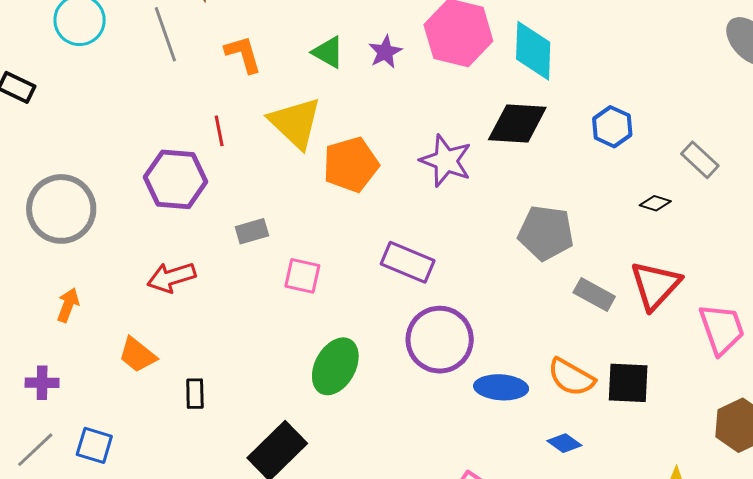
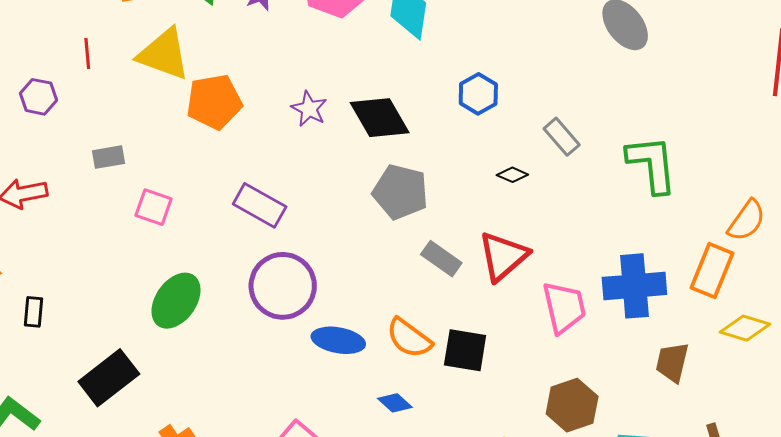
yellow triangle: (295, 123) -> (164, 54), turned -30
black diamond: (517, 124) -> (380, 118), moved, turned 50
purple star: (446, 161) -> (309, 109), size x0.7
purple hexagon: (176, 179) -> (38, 97), size x0.6

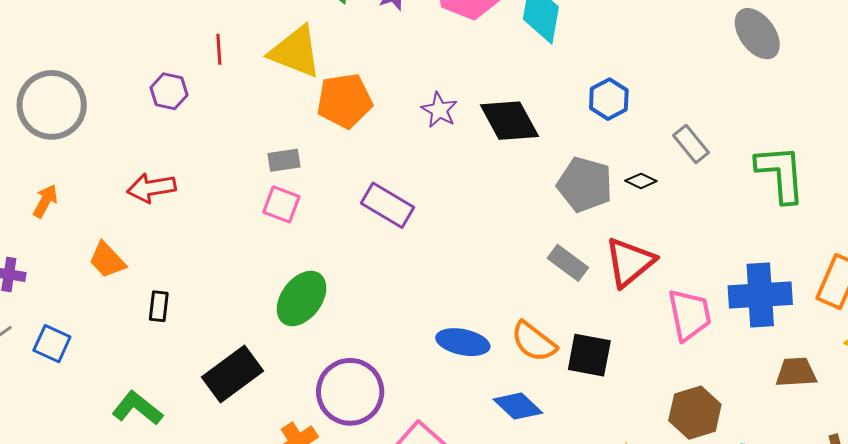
gray rectangle: (108, 157) -> (284, 160), moved
gray pentagon: (400, 192) -> (585, 185), moved
purple circle: (283, 286) -> (350, 392), moved
brown trapezoid: (672, 362) -> (796, 372), turned 72
blue diamond: (395, 403) -> (518, 406), size x1.4

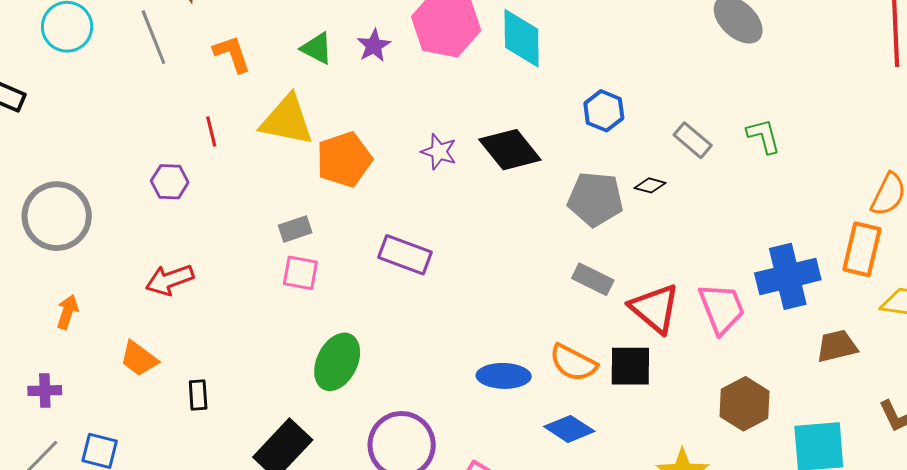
green L-shape: (781, 174) -> (764, 136), moved, size x0.6
red triangle: (630, 262) -> (655, 308), moved, turned -30

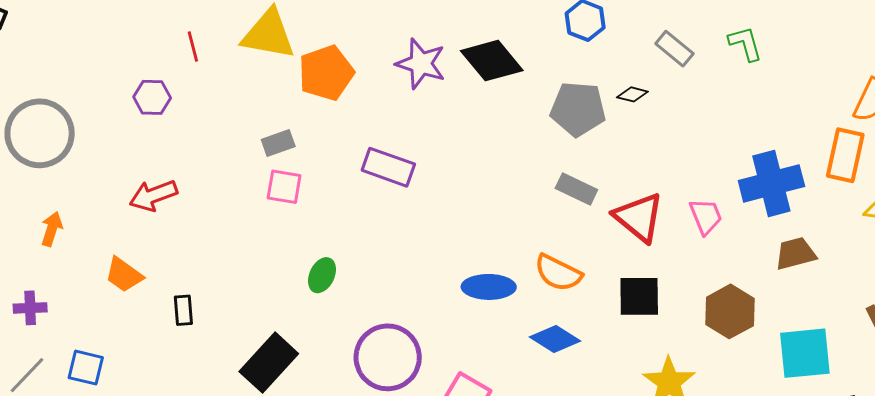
purple star: (439, 152) -> (421, 64), size x1.4
pink trapezoid: (722, 308) -> (706, 216), size x0.7
brown trapezoid: (837, 346) -> (796, 253), moved
green ellipse: (337, 362) -> (322, 275), size x0.6
black square: (630, 366) -> (639, 296), moved

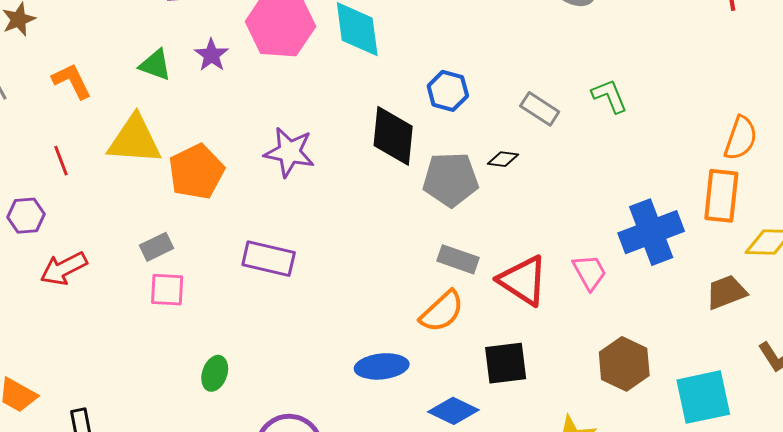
black diamond: (492, 61) -> (393, 136), moved, turned 52
red arrow: (153, 195) -> (64, 268), moved
brown trapezoid: (796, 253) -> (726, 292), moved
orange semicircle: (558, 273) -> (442, 311), moved, turned -63
black square: (639, 296) -> (506, 363), moved

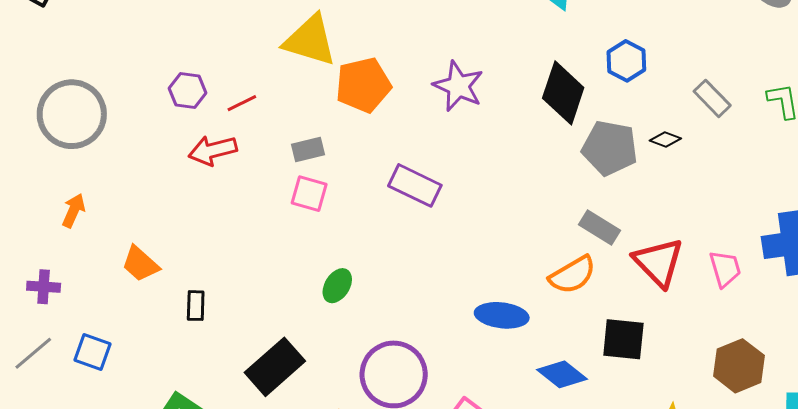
red line: (61, 161) -> (242, 103), moved, turned 72

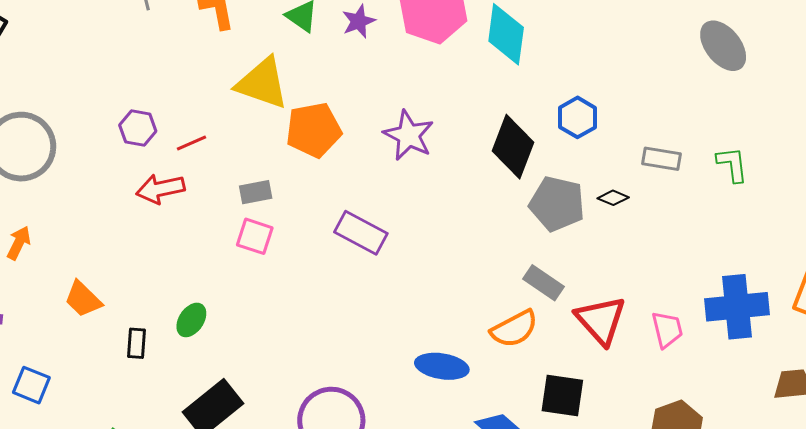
gray rectangle: (712, 98) -> (662, 159), turned -39
green ellipse: (337, 286) -> (191, 320), moved

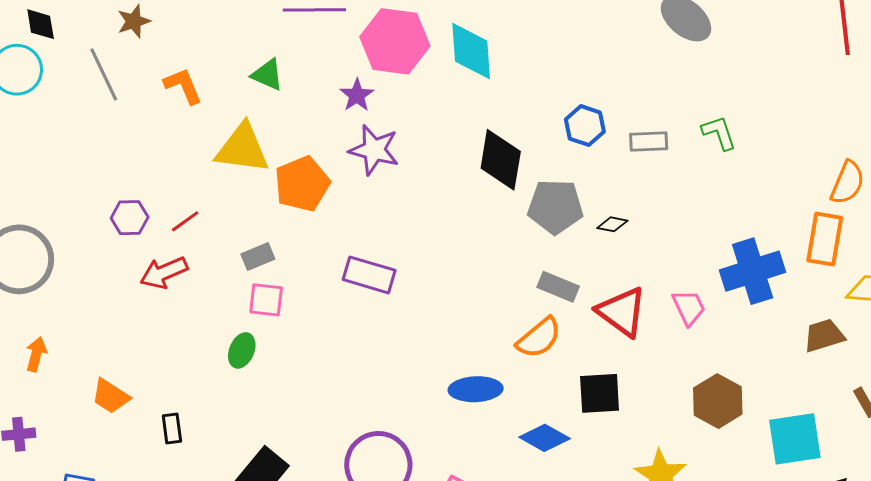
purple star: (359, 21) -> (357, 95), moved
blue hexagon: (578, 117) -> (585, 126), moved
purple star: (409, 135) -> (374, 150), moved
black diamond: (613, 198) -> (612, 224), moved
green ellipse: (191, 320) -> (242, 350), moved

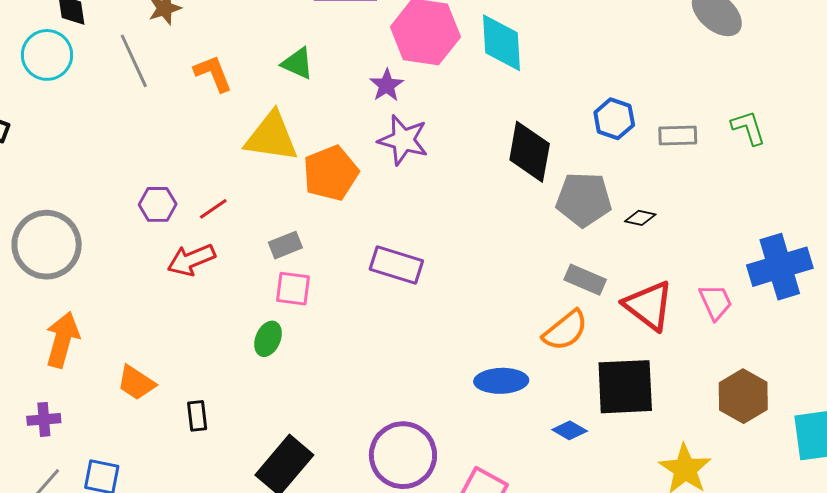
orange arrow: (36, 354) -> (62, 340), size x1.6
black square: (600, 393) -> (625, 387), size x1.4
blue diamond: (545, 438) -> (570, 430), size x0.7

